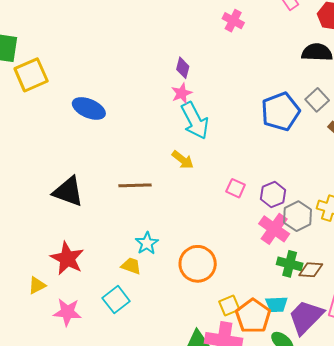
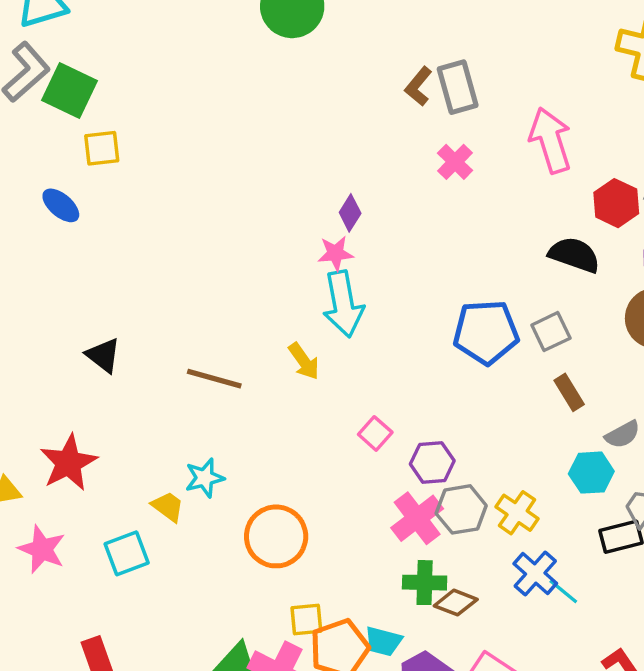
yellow square: (31, 75) -> (102, 148), size x0.7
blue ellipse: (89, 108) -> (61, 205), moved, size x0.7
black triangle: (68, 192) -> (103, 355), size x0.7
green cross: (290, 264) -> (425, 583), turned -30

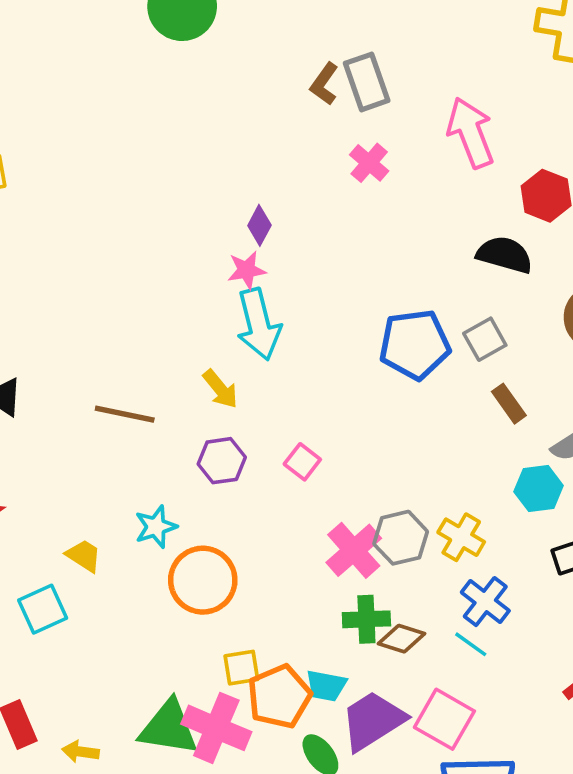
purple hexagon: (432, 462) -> (222, 461), moved
cyan star: (205, 478) -> (156, 527), moved
cyan line: (563, 591) -> (471, 644), moved

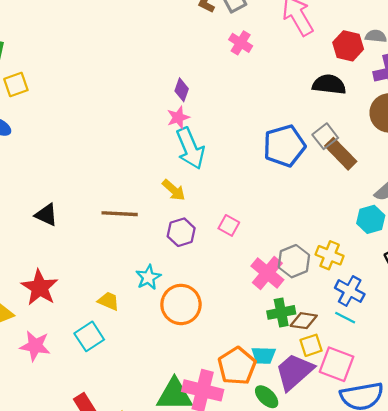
brown rectangle: (509, 404) -> (341, 154), moved, size x1.4
yellow square: (241, 668) -> (311, 345), moved

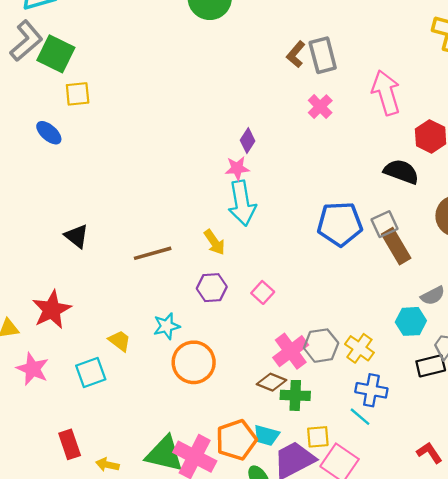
brown line: (120, 214) -> (153, 253), turned -32
blue cross: (350, 291) -> (371, 390), turned -32
brown diamond: (304, 321) -> (272, 382), moved

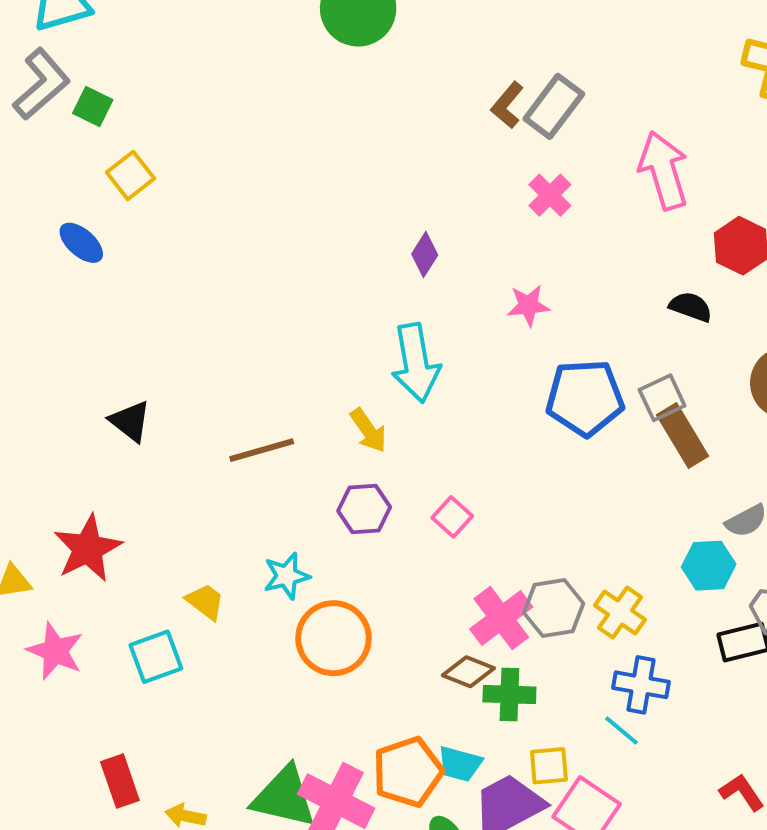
green square: (56, 54) -> (93, 106), size x0.6
gray rectangle: (323, 55) -> (554, 106), turned 52
yellow square: (78, 94) -> (131, 175), turned -32
pink star: (237, 168) -> (528, 305), moved
black semicircle: (401, 172) -> (691, 307), size x0.7

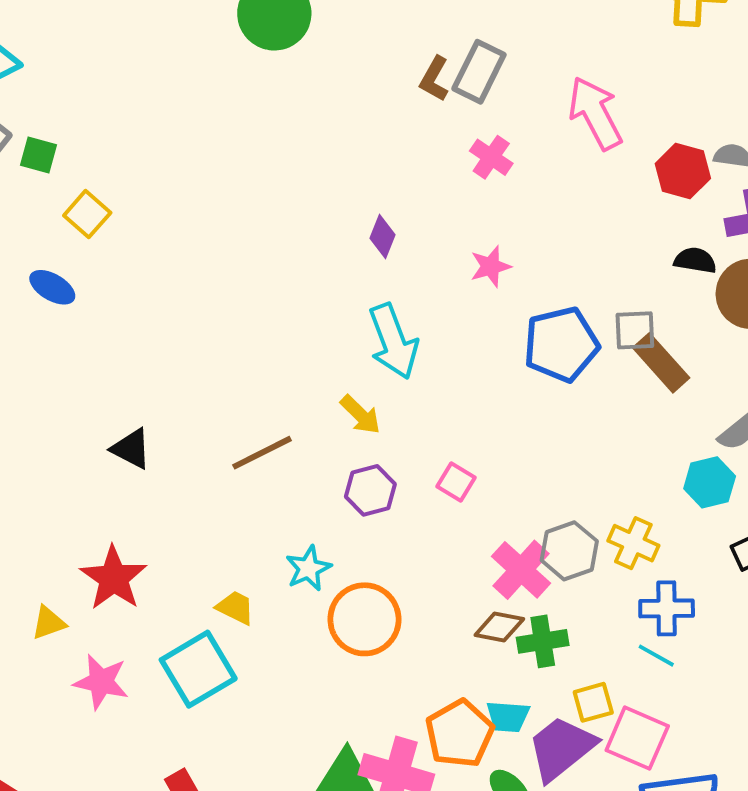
black semicircle: (691, 307) -> (695, 260), moved
gray square: (662, 398) -> (635, 330), turned 33
cyan square: (156, 657) -> (198, 669), size x1.4

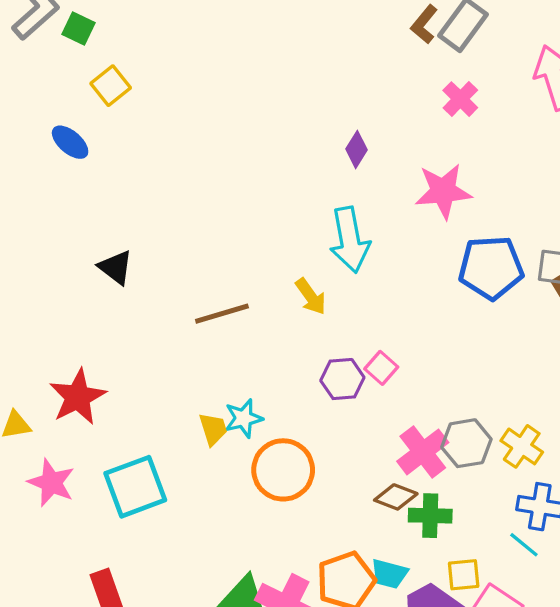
pink star: (491, 266) -> (443, 191), size x1.6
black triangle: (131, 449) -> (116, 267), moved
purple hexagon: (370, 490) -> (342, 379), moved
yellow trapezoid: (235, 608) -> (213, 429), moved, turned 36

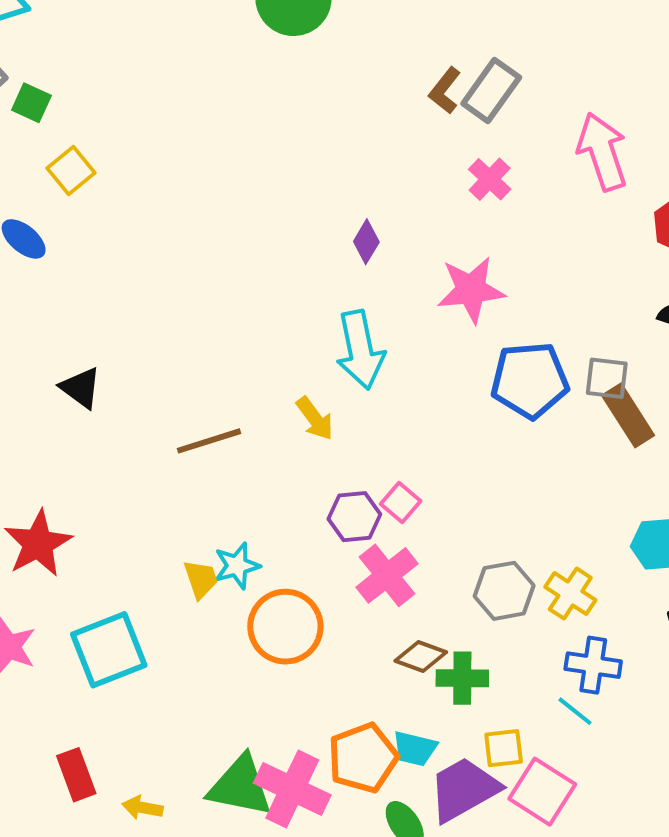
pink cross: (423, 452) -> (387, 575), moved

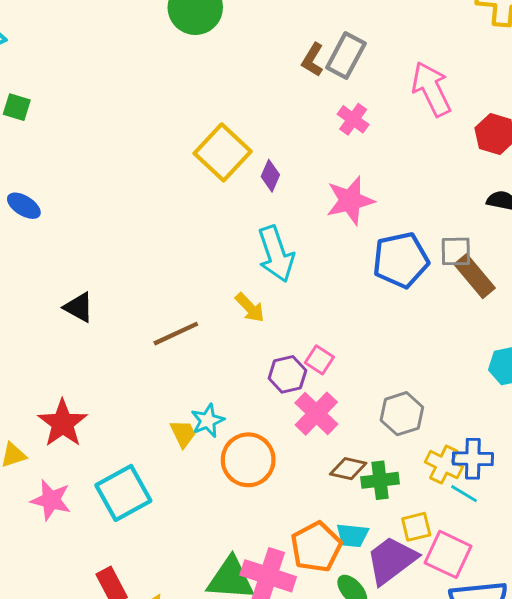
yellow square: (71, 170) -> (223, 152), moved, size x1.6
yellow cross: (570, 593) -> (444, 465), moved

